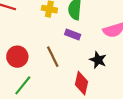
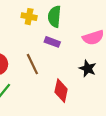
black star: (98, 60) -> (88, 68), moved

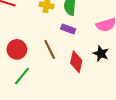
red diamond: (61, 91) -> (76, 62), moved

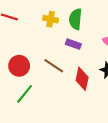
brown line: (50, 49) -> (54, 66), turned -30

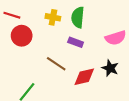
red circle: (19, 66) -> (22, 36), moved
red diamond: (82, 79) -> (84, 77), turned 65

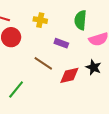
green semicircle: (78, 17) -> (80, 20), moved

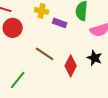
purple rectangle: (61, 43) -> (60, 23), moved
red diamond: (69, 75) -> (71, 66), turned -50

